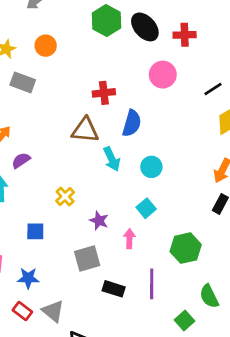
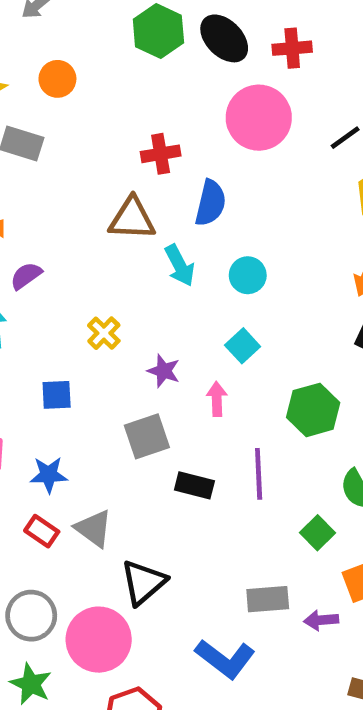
pink circle: (163, 75) -> (259, 118), size x1.4

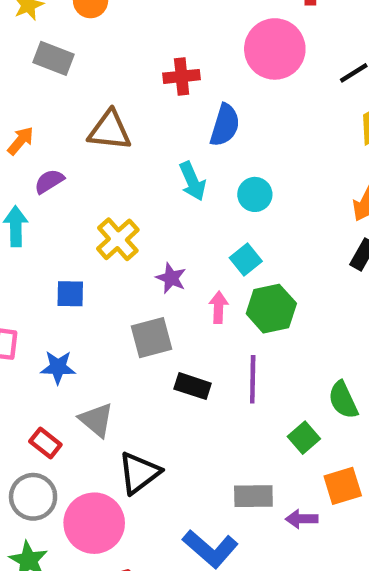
brown triangle: (132, 219) -> (110, 130), moved
yellow cross: (104, 333) -> (118, 239), size x1.4
green hexagon: (313, 410) -> (271, 309), moved
red rectangle: (42, 531) -> (45, 443), moved

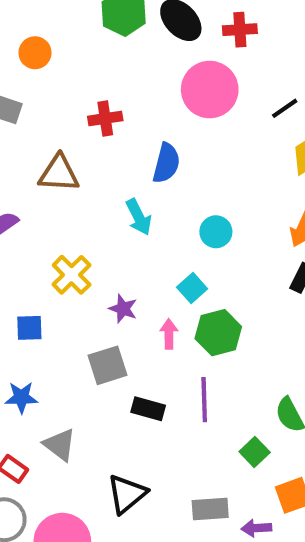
red cross: (182, 76) -> (105, 118), moved
cyan circle: (255, 194) -> (216, 232), moved
black triangle: (139, 473) -> (127, 494), moved

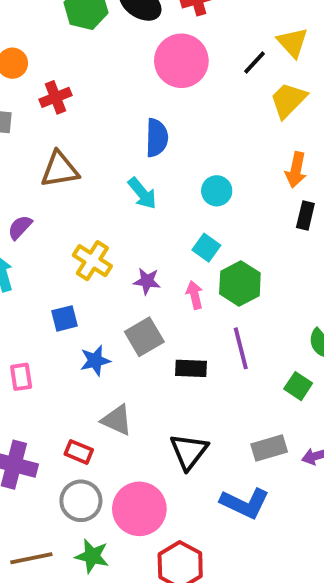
red cross: (105, 118) -> (55, 97), moved
blue star: (21, 397) -> (95, 361), moved

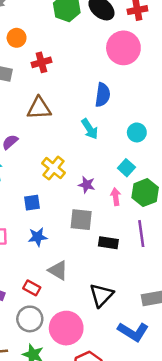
gray square: (144, 337) -> (81, 220), turned 30
blue star: (95, 361) -> (38, 237), moved

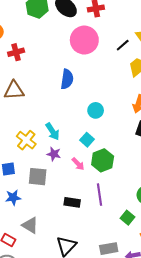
cyan arrow: (90, 129) -> (53, 131), moved
pink arrow: (116, 197) -> (78, 164), turned 144
gray square: (81, 220) -> (38, 177), moved

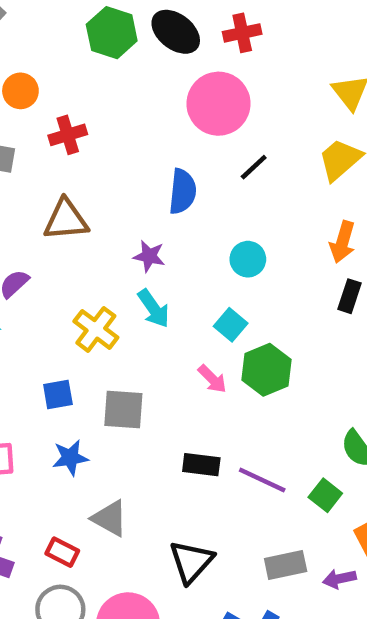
black line: (123, 45) -> (254, 167), moved
purple star: (54, 154) -> (149, 256), moved
purple line: (99, 195) -> (262, 480), moved, turned -55

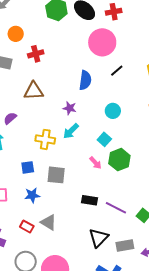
cyan arrow: (154, 308) -> (71, 131), turned 78
yellow cross: (96, 329) -> (45, 139), turned -30
red rectangle: (62, 552) -> (27, 227), moved
black triangle: (191, 562) -> (98, 238), moved

